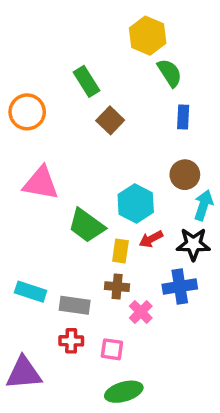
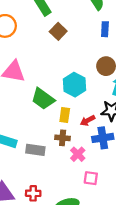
red arrow: (151, 239) -> (88, 120), moved
red cross: (71, 341) -> (33, 193), moved
pink square: (112, 349) -> (91, 178), moved

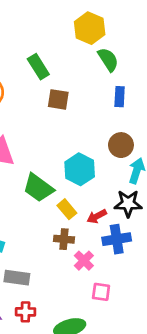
brown square: (58, 31) -> (58, 99), turned -35
yellow rectangle: (65, 115) -> (67, 209), turned -48
gray rectangle: (35, 150) -> (17, 278), moved

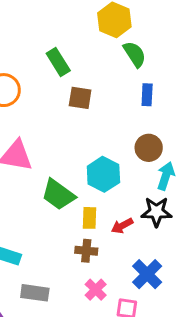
yellow rectangle: (67, 209) -> (89, 218), turned 42
blue cross: (117, 239) -> (147, 274), moved, turned -36
pink cross: (84, 261) -> (96, 290), moved

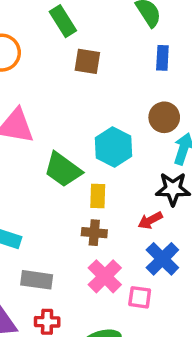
red arrow: (122, 226) -> (150, 220), moved
pink cross: (96, 290) -> (105, 276), size x1.4

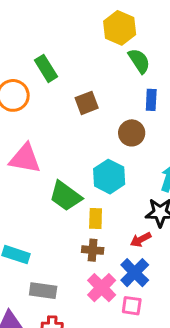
green rectangle: (63, 21) -> (46, 68), moved
brown square: (87, 61) -> (87, 103), turned -30
brown circle: (164, 117) -> (132, 133), moved
blue cross: (162, 259) -> (135, 273), moved

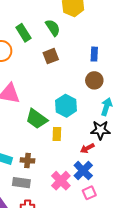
green semicircle: (139, 61) -> (53, 28), moved
brown circle: (132, 133) -> (94, 80), moved
brown cross: (93, 250) -> (27, 160), moved
pink square: (132, 306) -> (89, 193), moved, turned -32

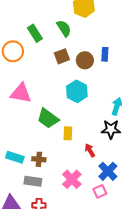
brown circle: (94, 80) -> (85, 60), moved
cyan hexagon: (66, 106) -> (77, 91), moved
red arrow: (87, 148) -> (90, 150), moved, turned 88
blue cross: (83, 171) -> (108, 171), moved

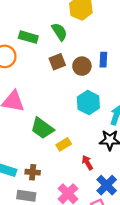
green rectangle: (35, 33) -> (28, 37), turned -42
cyan hexagon: (77, 91) -> (88, 103), moved
yellow rectangle: (68, 133) -> (64, 144), turned 56

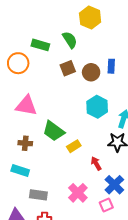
brown cross: (33, 172) -> (25, 143), moved

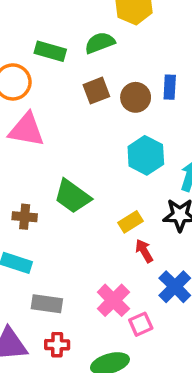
green semicircle: (70, 40) -> (100, 43), turned -78
pink triangle: (26, 106) -> (26, 130), moved
yellow rectangle: (74, 146) -> (130, 222), moved
pink square: (106, 205) -> (141, 324), moved

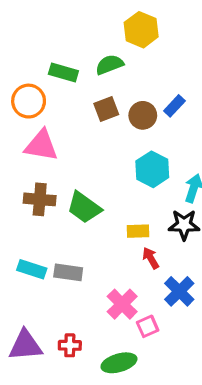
blue rectangle: (170, 87) -> (174, 106), turned 40
brown cross: (25, 217) -> (40, 199), moved, size x1.4
yellow rectangle: (130, 222) -> (138, 231), turned 30
gray rectangle: (47, 304) -> (68, 272), moved

